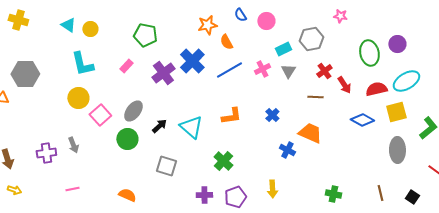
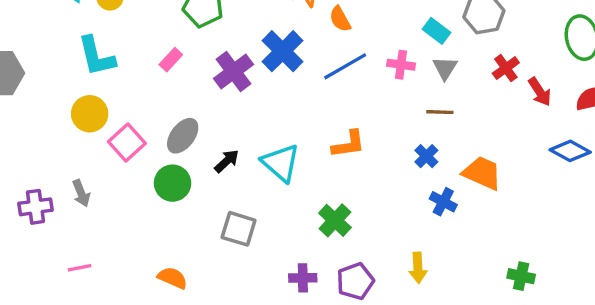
cyan rectangle: (283, 49) -> (436, 31), turned 63
pink cross: (262, 69) -> (401, 65), turned 35
brown line: (315, 97) -> (440, 112), moved
blue cross: (272, 115) -> (426, 156), moved

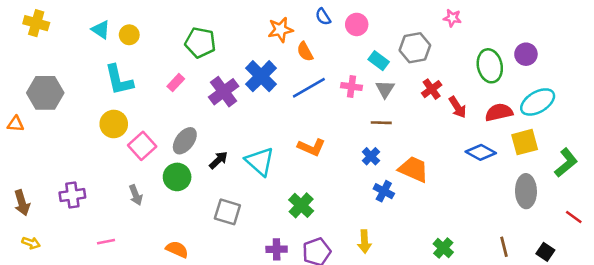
orange L-shape: (348, 144) -> (311, 147), turned 32
gray arrow: (81, 193) -> (136, 195), moved
green cross: (521, 276) -> (443, 248), turned 30

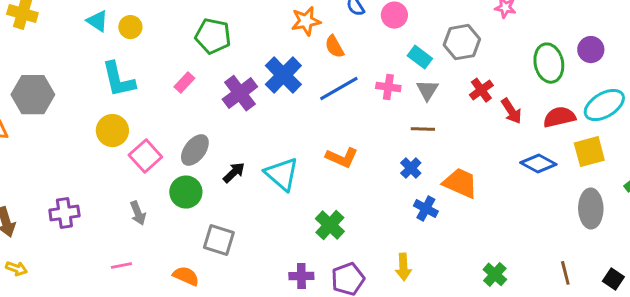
gray square: (227, 212) -> (219, 240), moved
pink line: (106, 242) -> (121, 265), moved

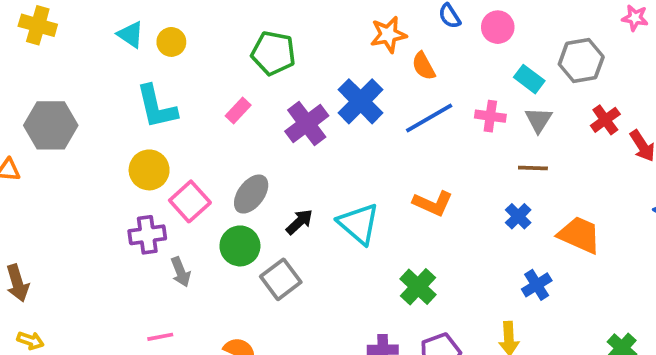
blue cross: (426, 209) -> (537, 285), moved, turned 30
purple cross: (64, 213) -> (147, 235), moved
gray square: (219, 240) -> (281, 279), moved, turned 36

